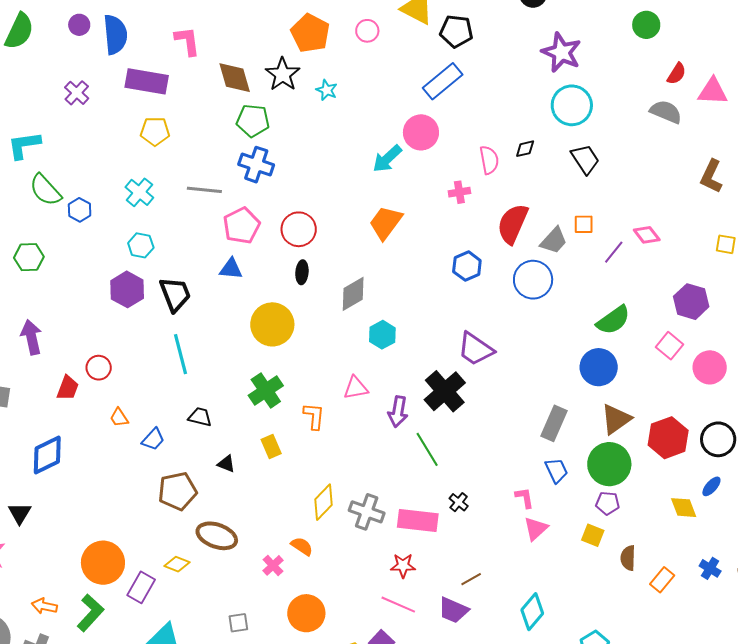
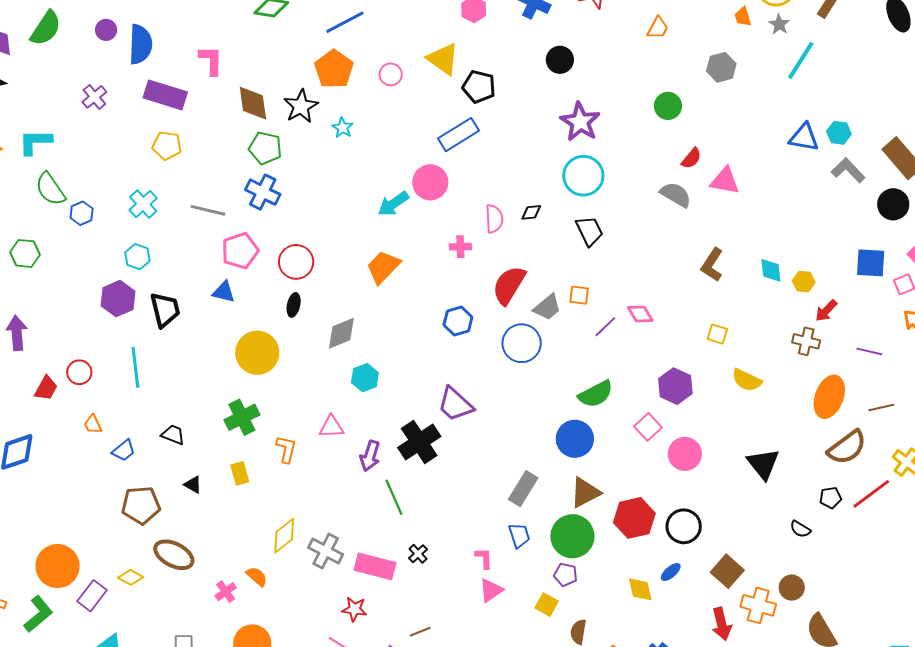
cyan line: (181, 354) -> (135, 367), moved

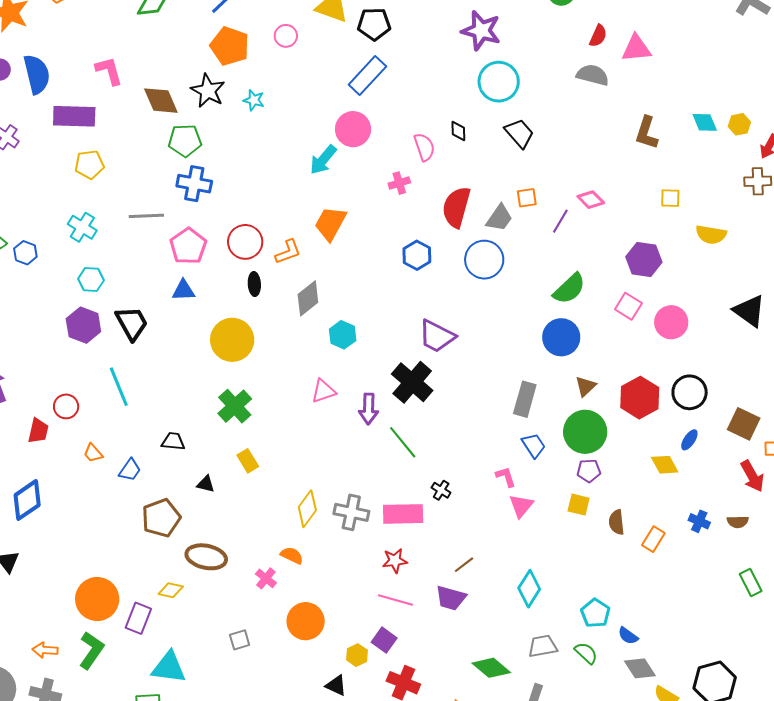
black diamond: (531, 212) -> (458, 131), turned -70
orange L-shape: (286, 449) -> (288, 252), moved, turned 72
brown triangle: (585, 493) -> (586, 386), size x0.7

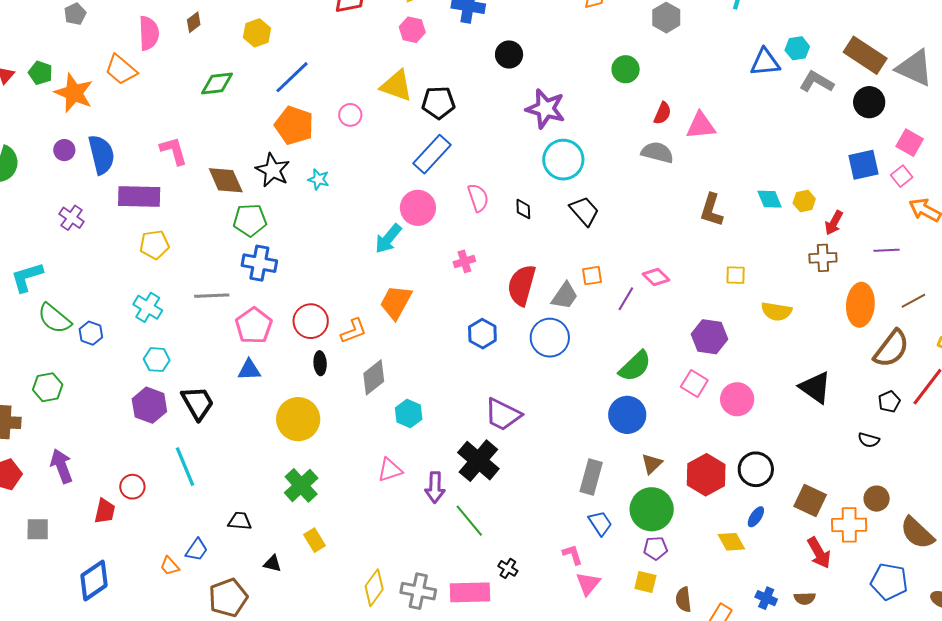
pink semicircle: (424, 147) -> (478, 198), moved
orange trapezoid: (93, 453) -> (170, 566), moved

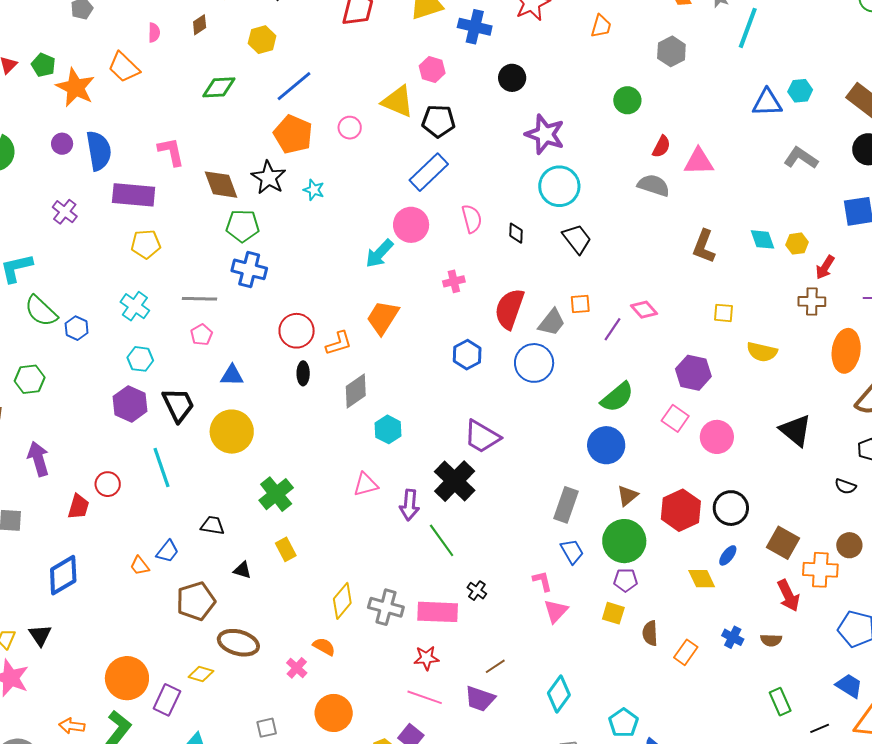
pink hexagon: (412, 30) -> (432, 69), moved
pink semicircle: (149, 33) -> (154, 33), size x0.6
gray L-shape: (817, 82) -> (801, 158), moved
pink pentagon: (254, 326) -> (202, 335), moved, size x0.6
yellow circle: (298, 419) -> (232, 432), moved

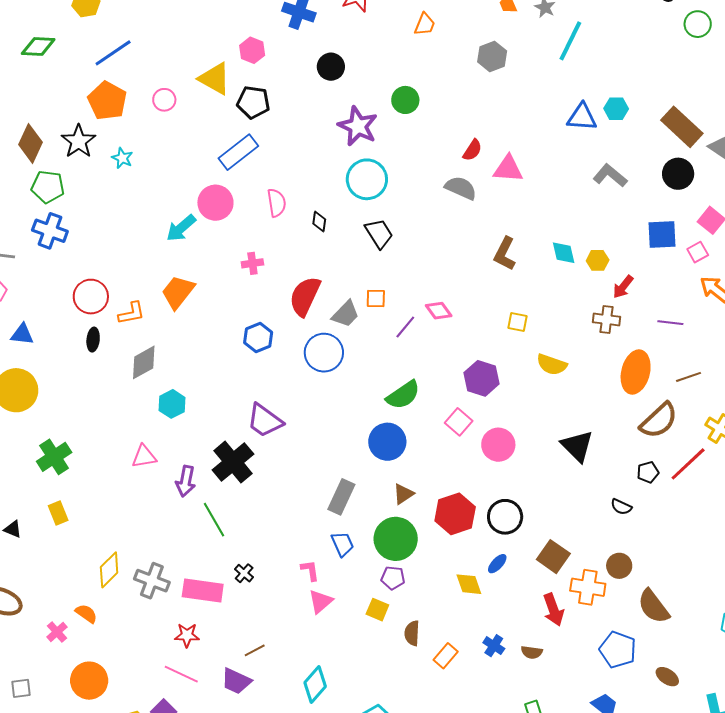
green circle: (627, 100) -> (405, 100), moved
brown diamond: (221, 185) -> (30, 143), turned 39

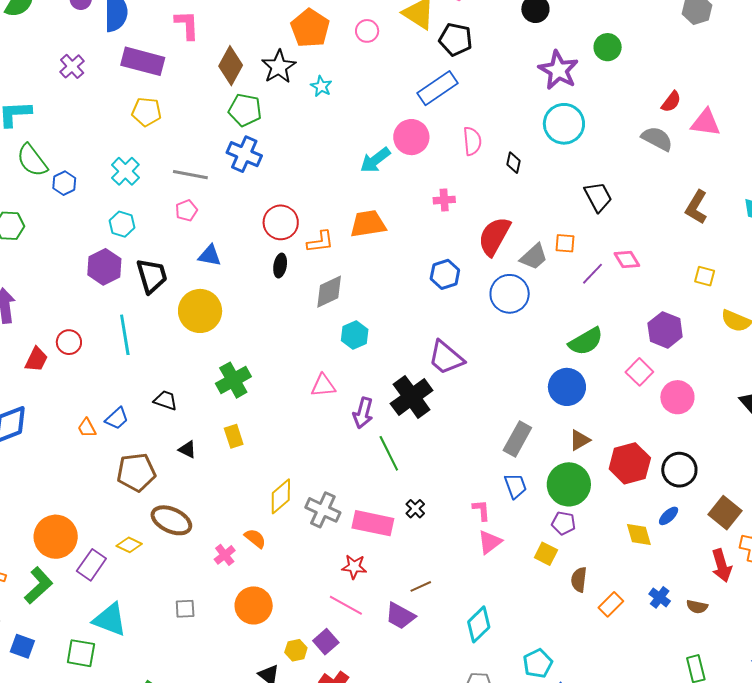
black trapezoid: (379, 234) -> (598, 197), moved
orange trapezoid: (178, 292) -> (368, 224), turned 39

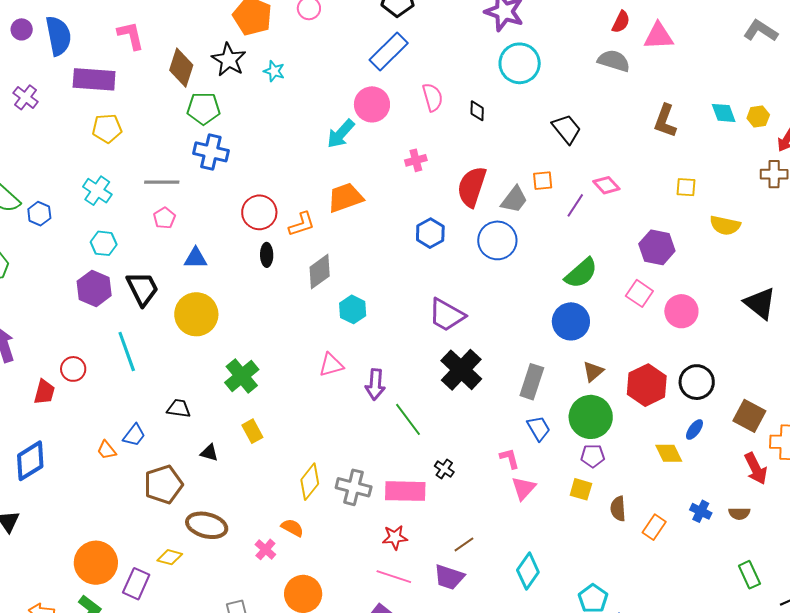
black cross: (412, 397) -> (461, 370), moved

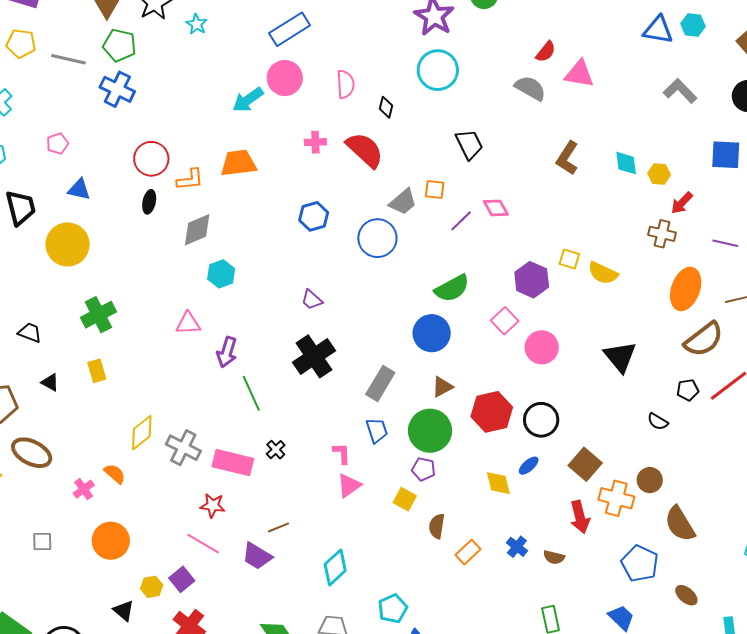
blue rectangle: (389, 51) -> (290, 29), moved
gray line: (162, 182) -> (68, 59), moved
red semicircle: (472, 187) -> (365, 150), moved, turned 102
yellow square: (686, 187) -> (569, 259), moved
purple trapezoid: (447, 315) -> (312, 300), size x0.6

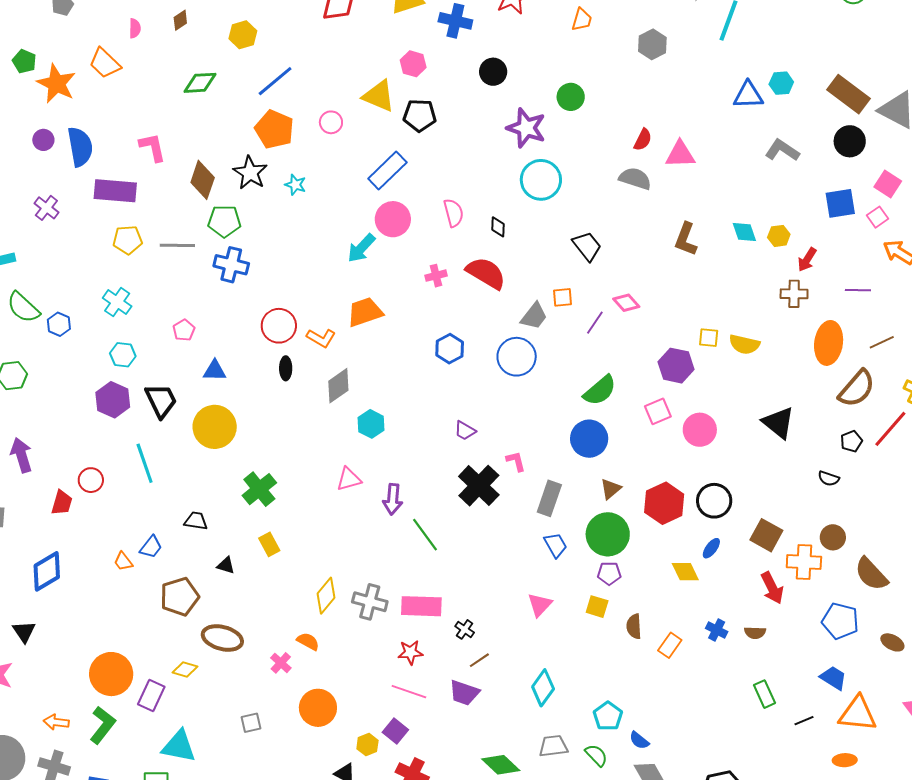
orange L-shape: (190, 180) -> (321, 338), turned 48
pink square: (505, 321) -> (658, 411), turned 32
black cross: (276, 450) -> (465, 629), moved
pink L-shape: (342, 453) -> (516, 461), moved

